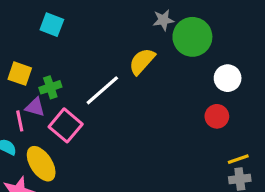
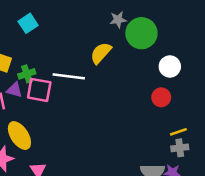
cyan square: (52, 25) -> (28, 23), turned 36
white line: (102, 90) -> (69, 76), turned 48
pink square: (66, 125) -> (39, 90), moved, turned -30

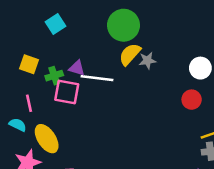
gray star: (118, 20) -> (147, 60), moved
green circle: (141, 33) -> (123, 25), moved
purple triangle: (15, 90) -> (77, 68), moved

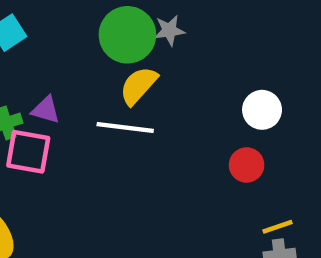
gray star: (147, 60) -> (169, 30), moved
white line: (97, 78) -> (125, 127), moved

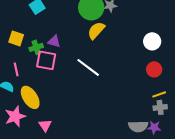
white line: (125, 127) -> (88, 67), moved, turned 30
red circle: (247, 165) -> (154, 69), moved

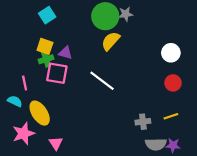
yellow square: (16, 38) -> (45, 46), moved
yellow line: (159, 94) -> (171, 116), moved
gray cross: (160, 107) -> (143, 122), moved

